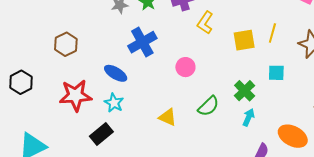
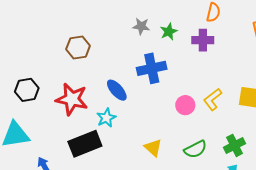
yellow L-shape: (205, 23) -> (213, 99), moved
black hexagon: (21, 82) -> (27, 90), moved
black rectangle: (101, 134) -> (85, 144), size x1.4

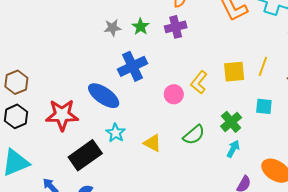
brown hexagon: (78, 47) -> (16, 82), moved
blue ellipse: (117, 90) -> (104, 96), size x1.4
cyan star: (106, 118) -> (116, 133), moved

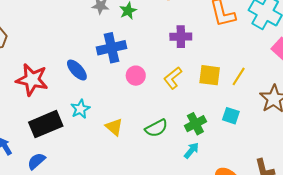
purple cross: (176, 27) -> (181, 37), moved
pink circle: (174, 94) -> (136, 76), moved
blue ellipse: (104, 96) -> (77, 70), size x0.7

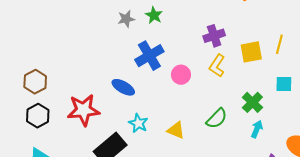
purple cross: (181, 37) -> (214, 36), moved

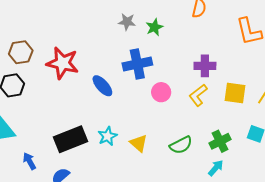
red star: (83, 110) -> (63, 63), moved
cyan star: (138, 123) -> (107, 136), moved

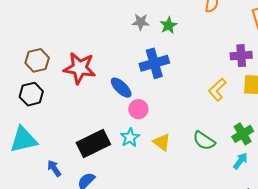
purple cross: (205, 66) -> (241, 56), moved
pink circle: (161, 92) -> (138, 109), moved
green semicircle: (181, 145) -> (204, 141), turned 65

